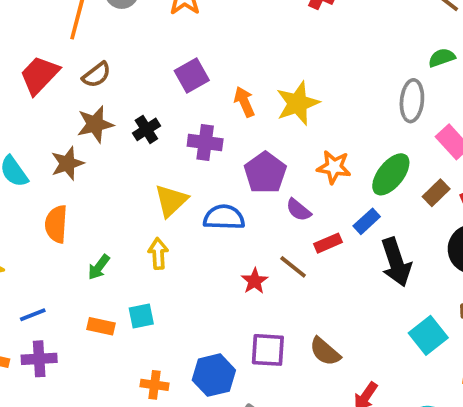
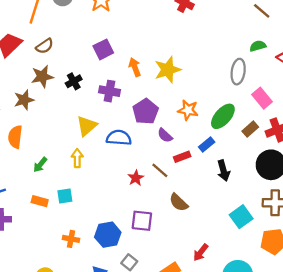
black arrow: (396, 262) -> (223, 171), size x0.7
brown semicircle: (325, 352) -> (179, 202), moved

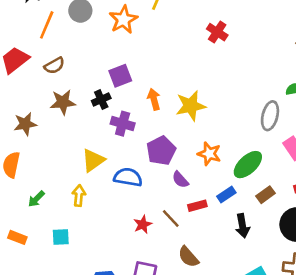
brown star: (42, 77) -> (63, 102), moved
black cross: (74, 81) -> (101, 99), moved
brown rectangle: (250, 129) -> (266, 195), moved
orange rectangle: (40, 201) -> (17, 237), moved

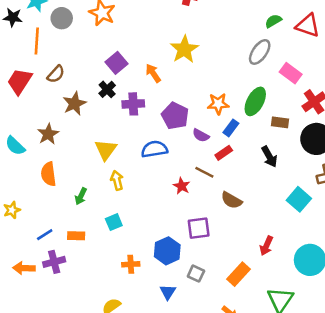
yellow star: (191, 106) -> (184, 49), moved
gray ellipse: (270, 116) -> (260, 52), turned 40
yellow triangle: (93, 160) -> (106, 150), moved
blue rectangle: (226, 195) -> (231, 128), moved
brown rectangle: (266, 195) -> (280, 122), turned 63

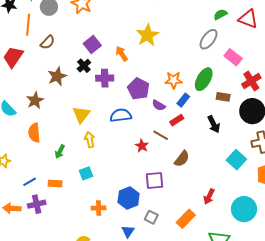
brown semicircle: (56, 74) -> (48, 42), moved
brown semicircle: (231, 200) -> (182, 159), turned -84

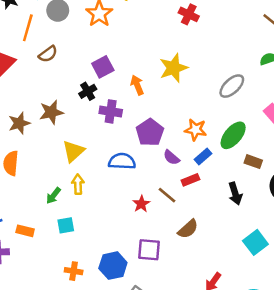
gray ellipse: (209, 39) -> (232, 86), moved
brown star: (57, 76) -> (51, 112), moved
green arrow: (60, 152) -> (53, 196), moved

